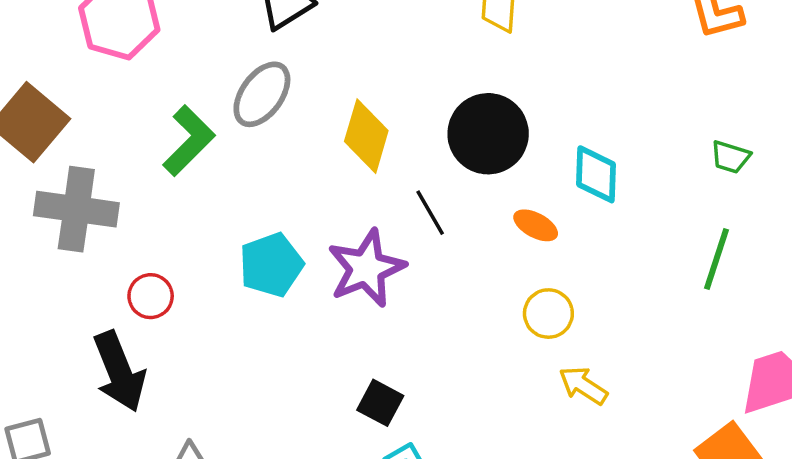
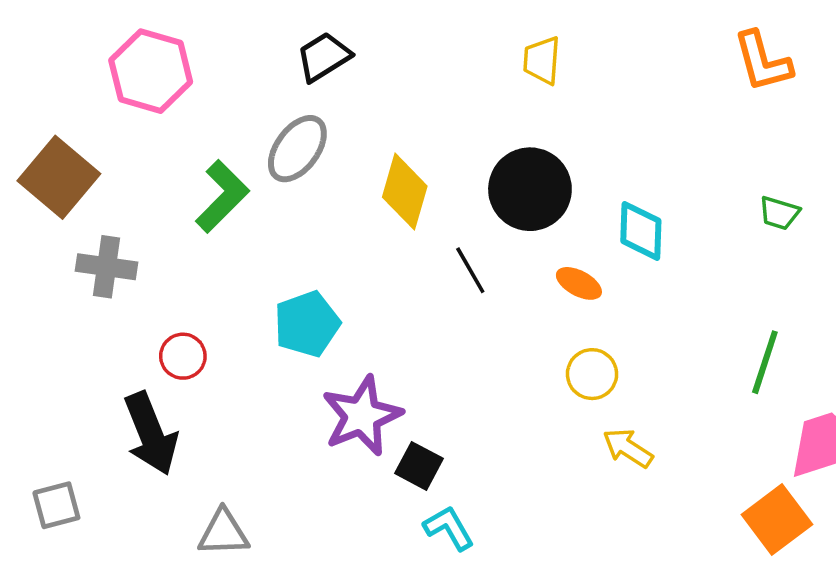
gray cross: (76, 209) -> (107, 267), size x0.7
green line: (717, 259) -> (765, 362), moved
purple star: (366, 268) -> (362, 416), moved

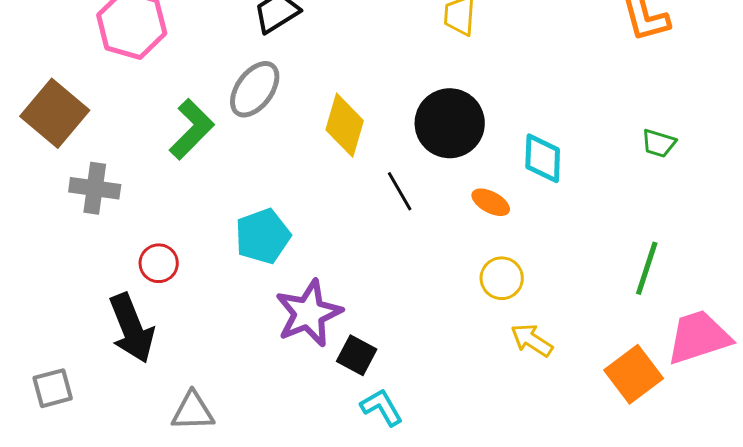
orange square: (777, 520) -> (634, 374), moved

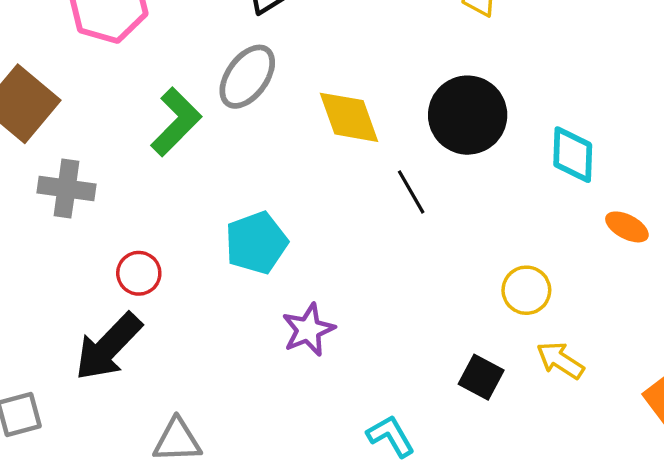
yellow diamond: (345, 125) -> (349, 117), turned -36
orange ellipse: (491, 202) -> (627, 227), moved
purple star: (309, 313) -> (308, 330), size x0.7
black arrow: (132, 328) -> (108, 347), turned 66
black square: (357, 355) -> (481, 377), moved

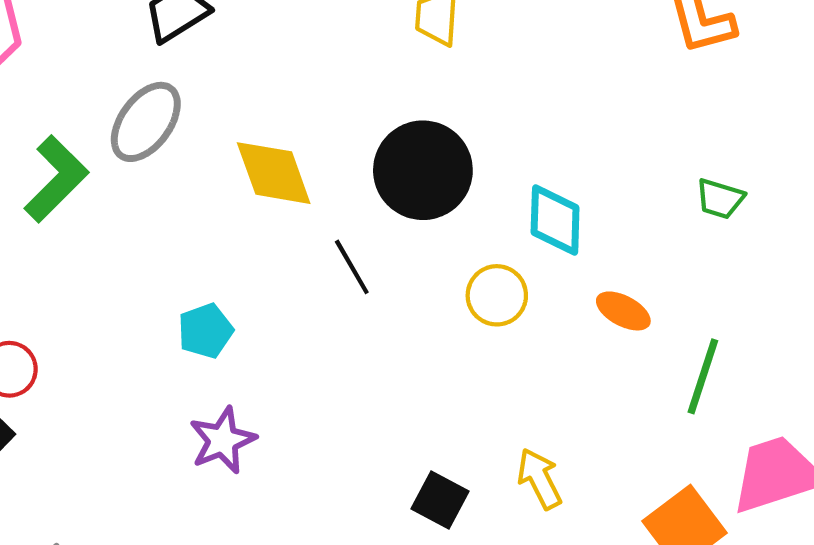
cyan pentagon: (256, 243) -> (205, 331), moved, size x0.7
yellow circle: (526, 290) -> (497, 295), moved
yellow arrow: (560, 360) -> (539, 479), turned 30

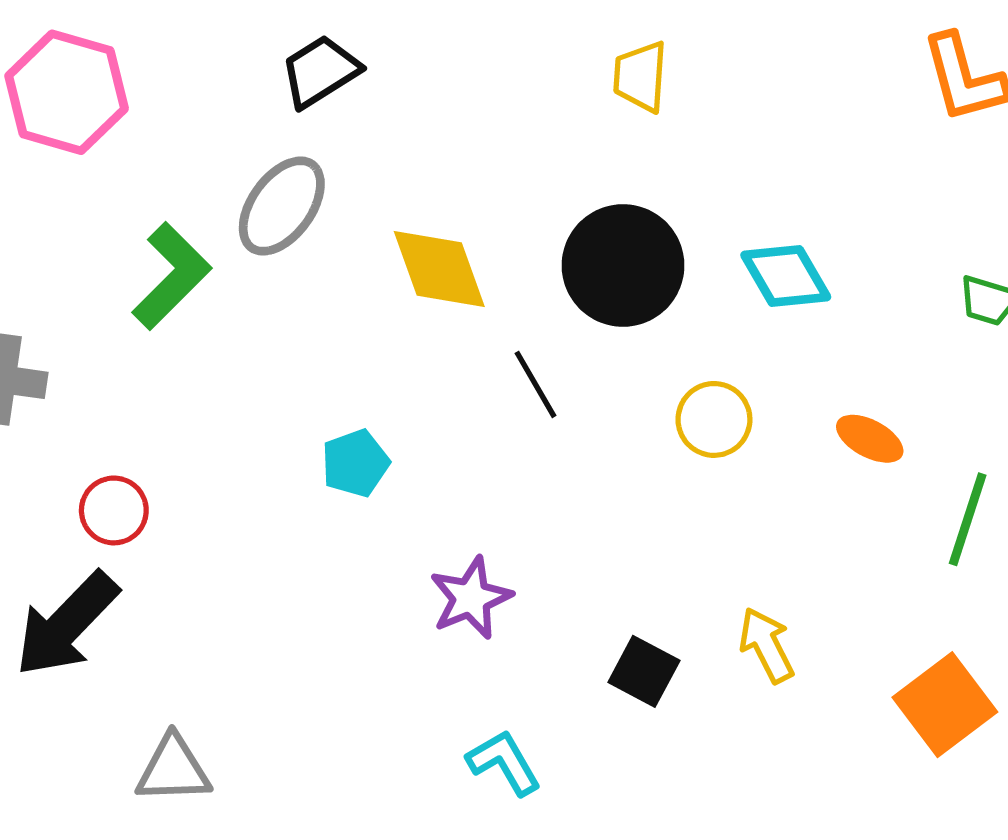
cyan diamond: (555, 220) -> (786, 276), moved, turned -32
purple star: (223, 440) -> (471, 598), moved

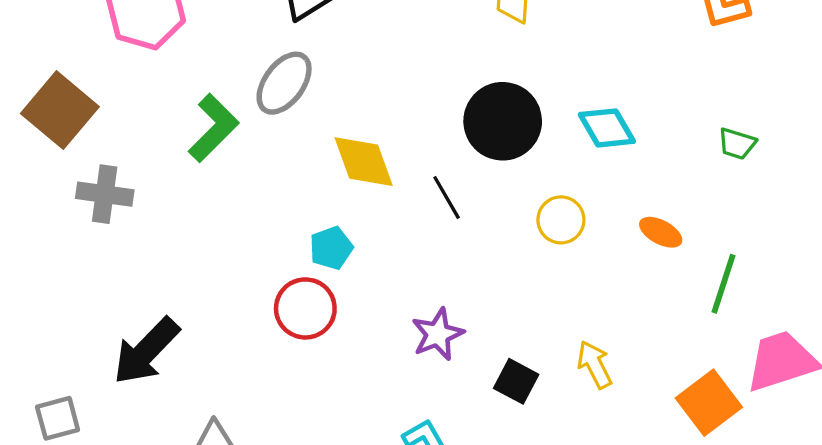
yellow diamond: (439, 269) -> (364, 162), moved
red circle: (114, 510) -> (305, 308), moved, size x1.4
purple star: (471, 598) -> (438, 334), moved

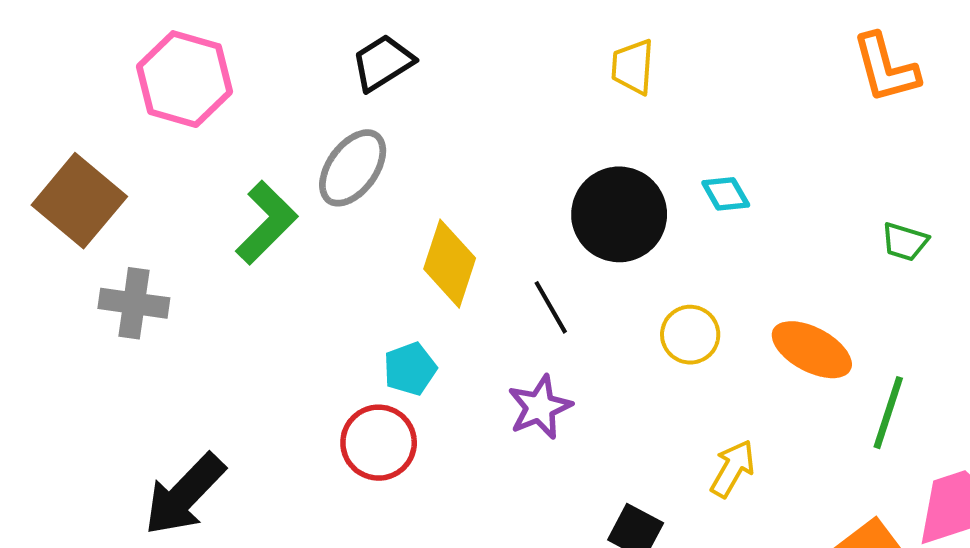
cyan diamond: (607, 128) -> (726, 194), moved, size x0.7
yellow diamond: (364, 162) -> (450, 264), turned 38
orange ellipse: (661, 232) -> (812, 350), size x1.5
purple star: (438, 334) -> (540, 407), moved
yellow arrow: (595, 365) -> (733, 469), moved, turned 57

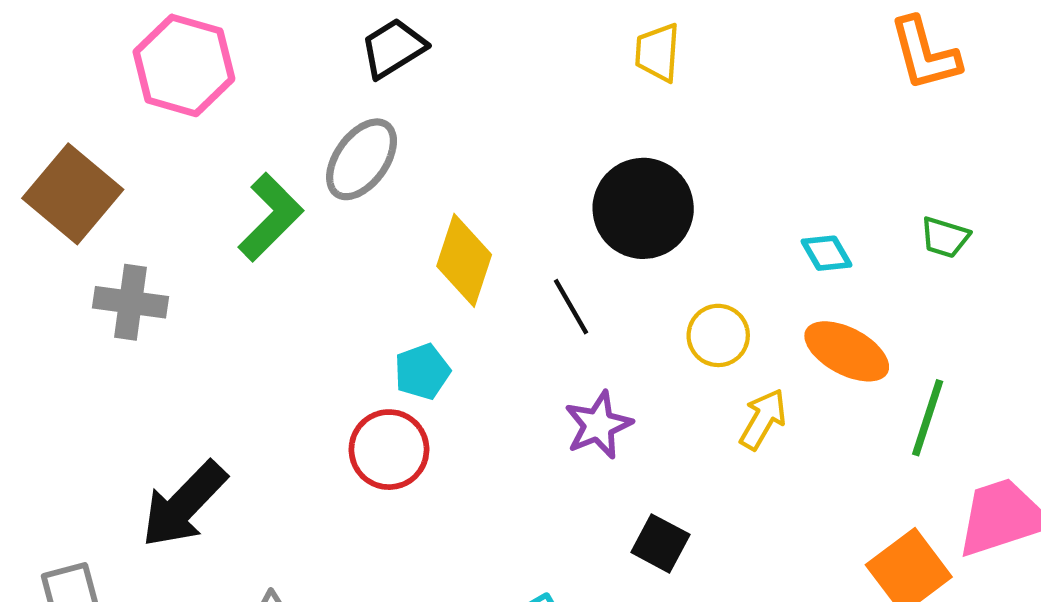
cyan diamond: (726, 194) -> (827, 253), moved
purple star: (540, 407) -> (598, 425), moved
yellow arrow: (733, 469) -> (763, 419), moved

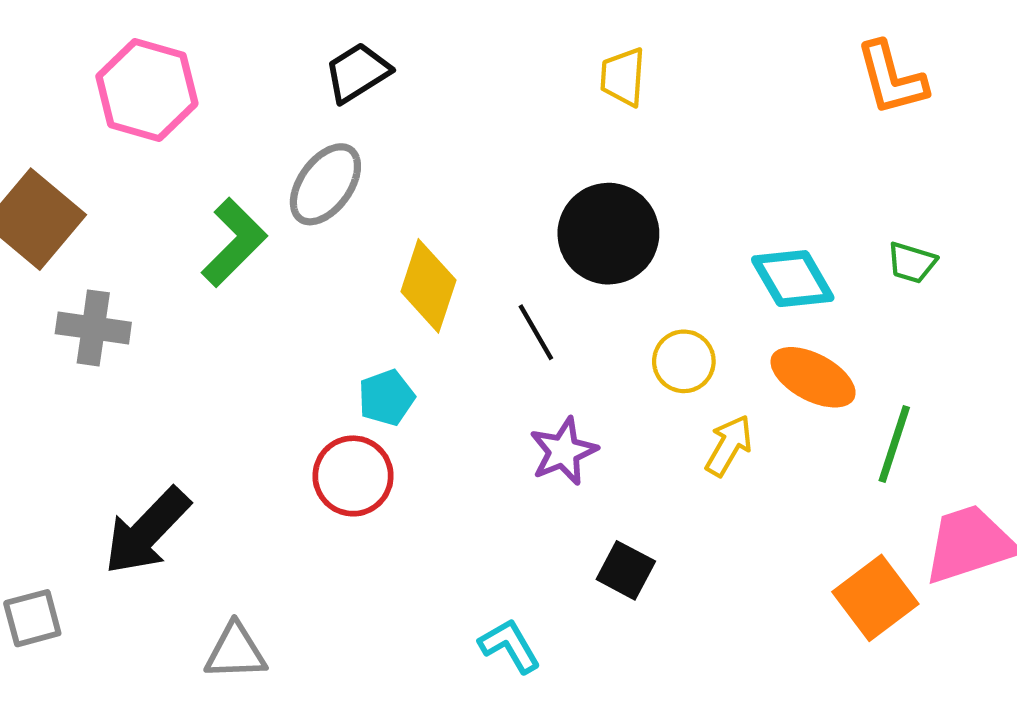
cyan diamond: (827, 253) -> (793, 279), size x1.6

